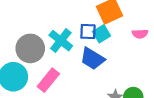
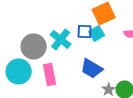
blue trapezoid: (92, 59) -> (92, 68), moved
pink rectangle: (48, 80) -> (50, 74), turned -50

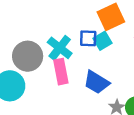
pink rectangle: (50, 74) -> (61, 72), moved

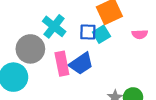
cyan cross: (60, 48) -> (54, 26), moved
blue trapezoid: (97, 82) -> (81, 64), moved, turned -65

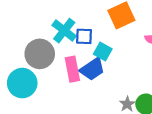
blue square: (88, 32) -> (84, 36), moved
cyan square: (101, 34) -> (103, 52), moved, turned -30

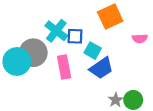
blue trapezoid: (92, 69) -> (101, 68), moved
cyan circle: (22, 83) -> (17, 62), moved

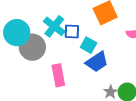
cyan circle: (17, 62) -> (17, 33), moved
pink rectangle: (64, 67) -> (58, 75), moved

